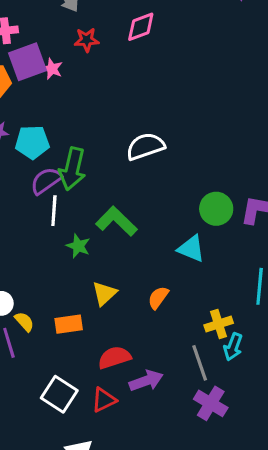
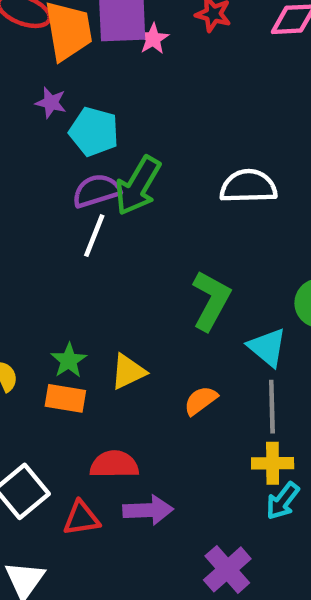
green L-shape: (117, 221) -> (211, 300), moved, turned 57
green star: (78, 246) -> (69, 361), moved
gray line: (200, 363) -> (272, 407), moved

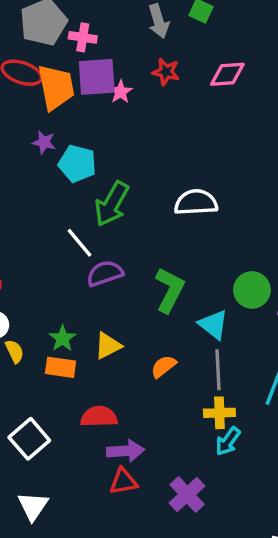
purple semicircle: (96, 191) -> (105, 273), moved
white line: (94, 236) -> (79, 243), turned -60
red triangle: (81, 518) -> (123, 481), moved

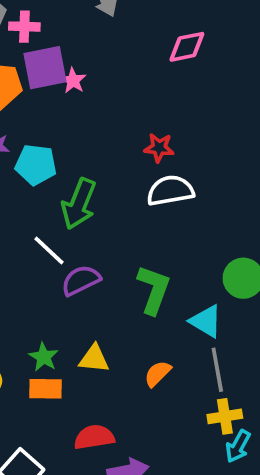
red star: (166, 72) -> (159, 148), moved
yellow triangle: (108, 346) -> (94, 359), turned 40

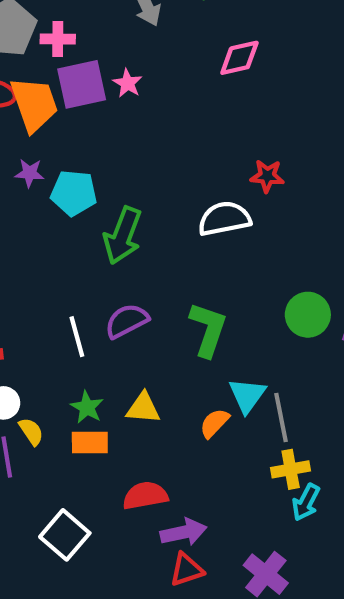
pink star: (73, 81) -> (128, 83), moved
red star: (159, 148) -> (267, 176), moved
white line: (49, 251) -> (77, 337), moved, turned 33
cyan triangle: (206, 321) -> (247, 395), moved, turned 36

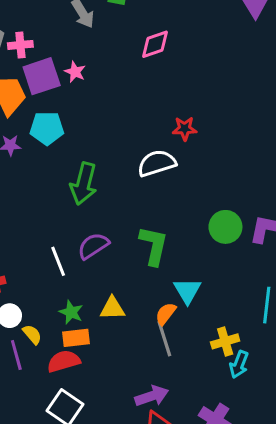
cyan pentagon: (74, 193) -> (47, 128), moved
gray line: (281, 417) -> (164, 339), moved
red semicircle: (145, 496) -> (64, 361), moved

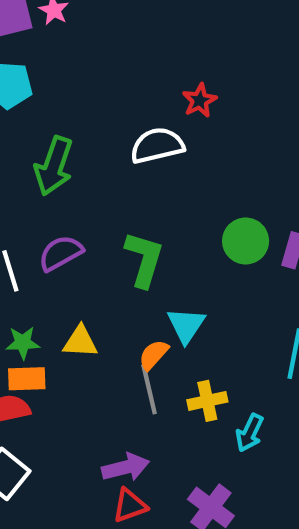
red star: (185, 129) -> (200, 100), turned -30
green star: (71, 312) -> (23, 343), turned -30
yellow cross: (225, 341) -> (207, 401), moved

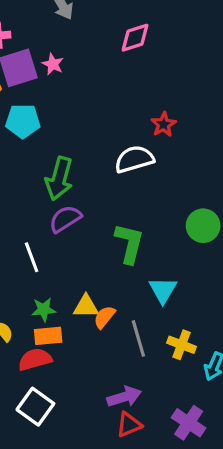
purple semicircle: (61, 253) -> (65, 219), moved
orange semicircle: (154, 355) -> (104, 317), moved
yellow cross: (207, 401) -> (182, 345), turned 36

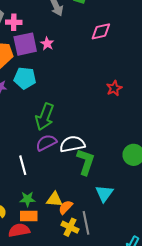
white semicircle: (134, 159) -> (72, 144), moved
yellow cross: (182, 345) -> (70, 227), moved

